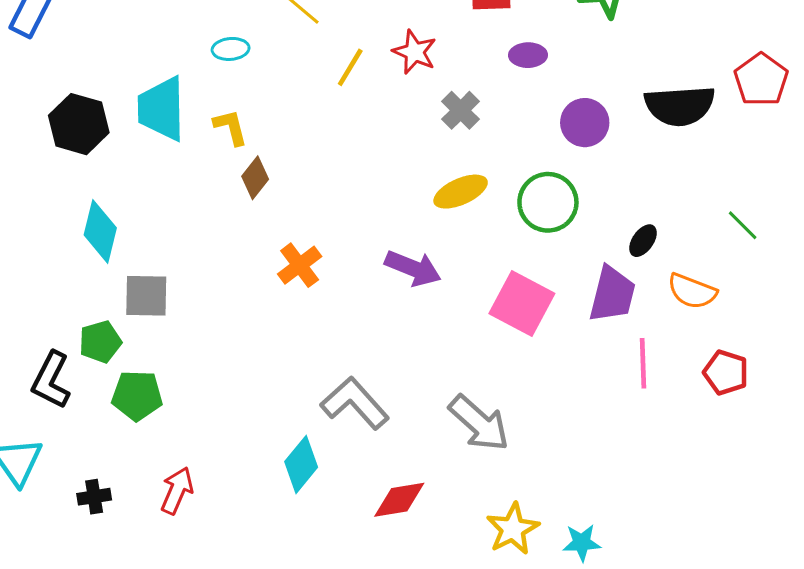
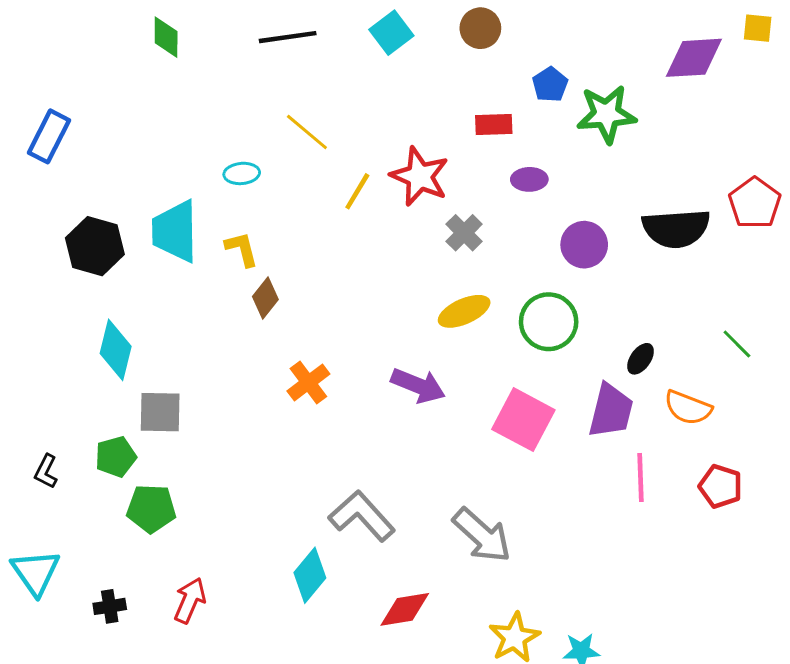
red star: (415, 52) -> (420, 176), size x1.4
black L-shape: (51, 380) -> (46, 471), moved, size x0.6

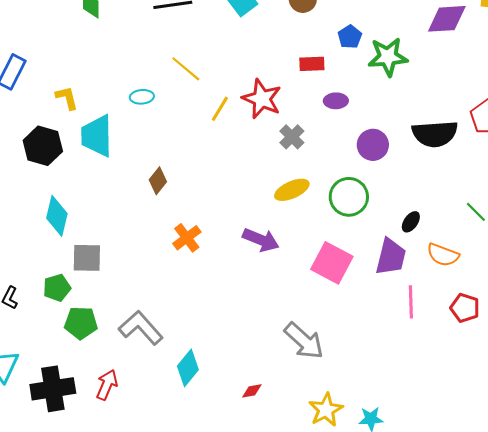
yellow L-shape: (242, 249) -> (67, 98), moved
gray L-shape: (362, 516) -> (141, 328), moved
black cross: (110, 606) -> (53, 389), size x2.0
red diamond: (405, 609) -> (252, 391), size x0.6

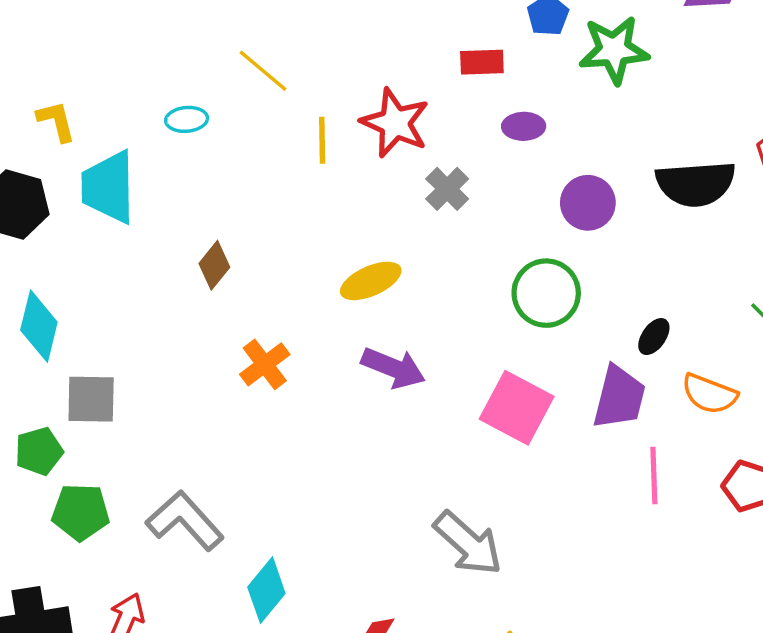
yellow line: (220, 109) -> (322, 140), turned -32
yellow ellipse: (292, 190) -> (371, 281), moved

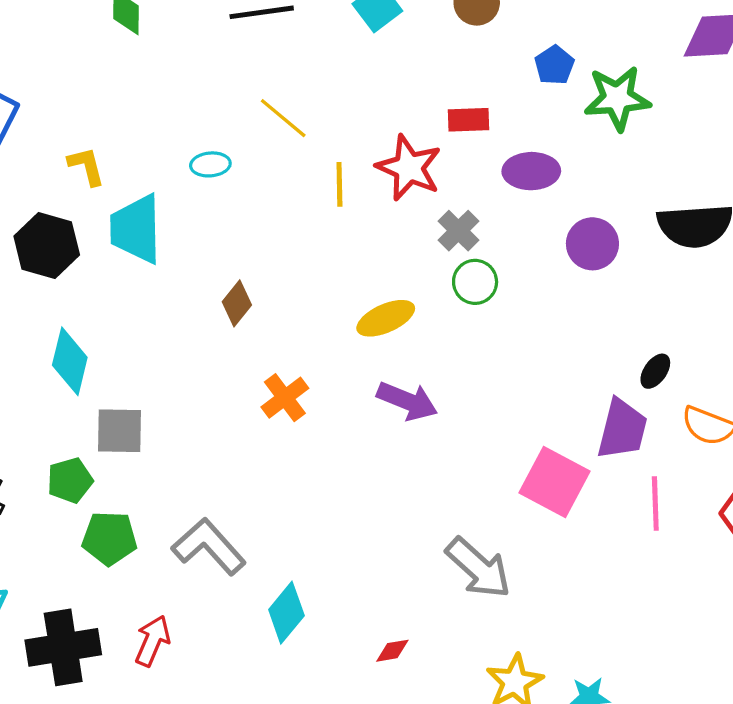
red rectangle: (482, 62) -> (468, 120), moved
purple ellipse: (524, 126) -> (531, 171), size x1.4
green circle: (546, 293) -> (475, 282), moved, size x0.7
pink square: (517, 408) -> (554, 482), moved

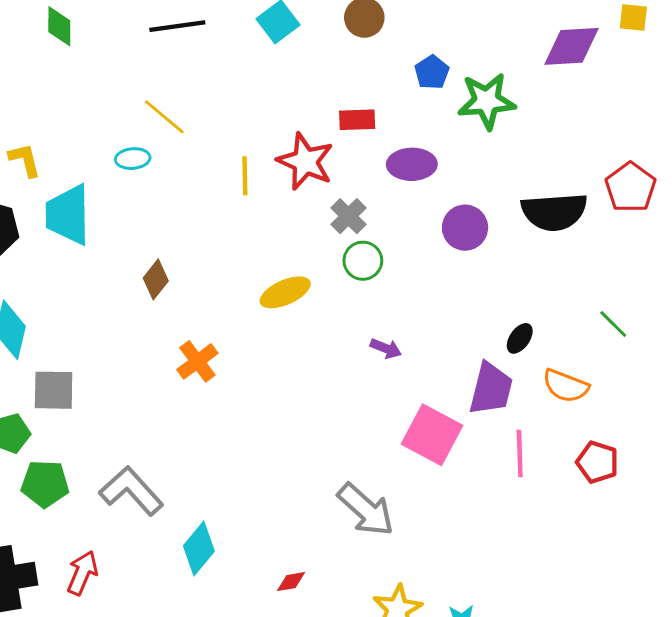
yellow line: (283, 118) -> (164, 117), moved
purple arrow: (407, 401) -> (386, 348), moved, size x0.6

